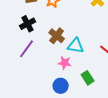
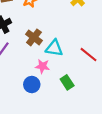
blue circle: (61, 86) -> (32, 85), moved

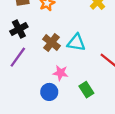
cyan triangle: (54, 48) -> (76, 43), moved

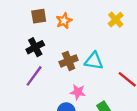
brown cross: (51, 43) -> (69, 61), turned 30

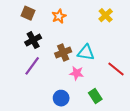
brown square: (39, 16) -> (28, 13), moved, turned 32
pink star: (78, 92) -> (77, 73), moved

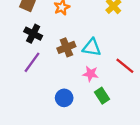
black cross: (33, 40) -> (33, 34), turned -35
pink star: (77, 73) -> (91, 74), moved

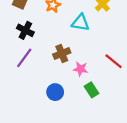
brown cross: (66, 47) -> (62, 53), moved
cyan triangle: (92, 47) -> (80, 23), moved

